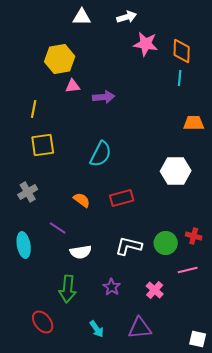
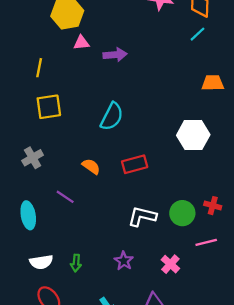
cyan line: (180, 78) -> (198, 34), turned 42
white semicircle: (81, 252) -> (41, 262), moved
green arrow: (68, 289) -> (76, 263), size x0.6

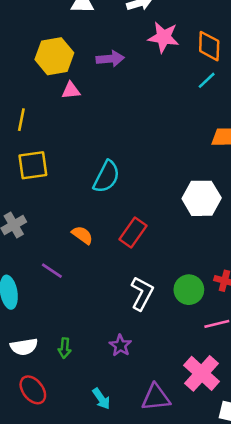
purple arrow: (115, 55) -> (110, 59), moved
red rectangle: (135, 164) -> (133, 233), turned -40
white L-shape: (142, 216) -> (142, 293), turned 104
pink cross: (170, 264) -> (202, 373), moved, size x1.6

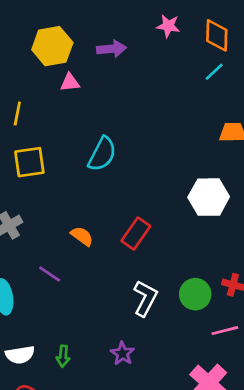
pink star: (164, 37) -> (168, 26), size x0.7
cyan semicircle: (106, 177) -> (102, 154), moved

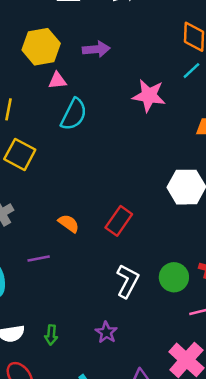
pink star: (168, 26) -> (149, 96), moved, size x1.5
cyan semicircle: (102, 154) -> (74, 114), moved
yellow square: (29, 162) -> (20, 154), turned 36
purple line: (50, 274) -> (39, 258), turned -45

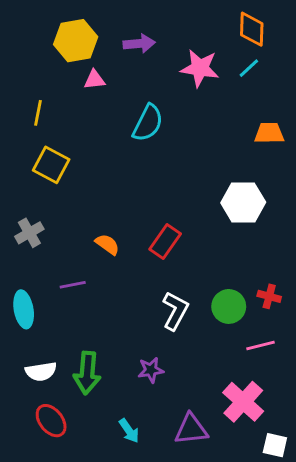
pink star: (149, 96) -> (200, 68), moved
cyan semicircle: (74, 114) -> (148, 123), moved
purple star: (106, 332) -> (151, 370), turned 30
green arrow: (51, 335) -> (87, 373), size x1.8

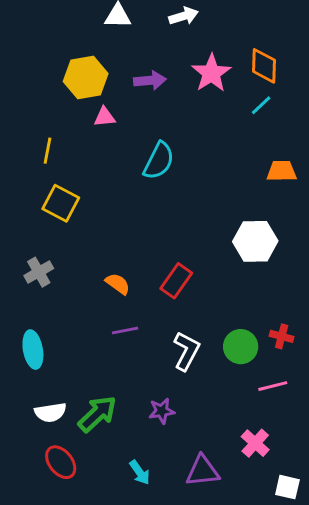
pink star: (200, 68) -> (211, 73), moved, turned 30
purple line: (73, 285) -> (125, 331), moved
green arrow: (87, 373) -> (97, 414), turned -138
pink cross: (243, 402) -> (255, 443), size x0.7

